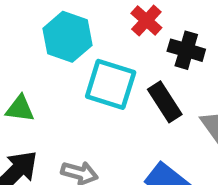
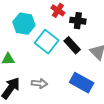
cyan square: (111, 84) -> (47, 42), turned 30

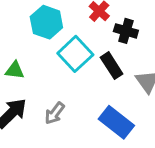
gray arrow: (39, 83) -> (55, 113), turned 112

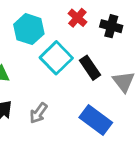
black cross: (126, 31) -> (111, 26), moved

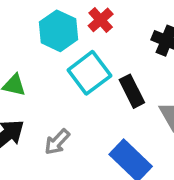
red cross: (77, 18) -> (101, 20), moved

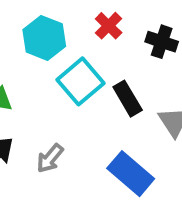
red cross: (101, 20) -> (109, 26), moved

